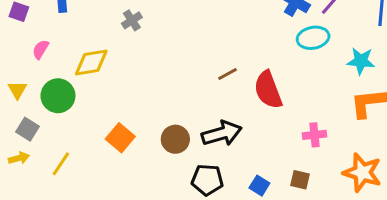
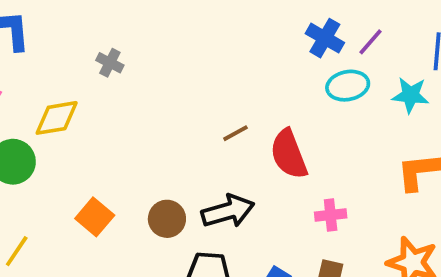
gray cross: (132, 20) -> (110, 63), turned -30
cyan star: (361, 61) -> (410, 95), moved
pink cross: (314, 135) -> (331, 215), moved

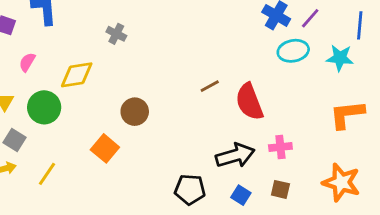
black arrow: (228, 211) -> (235, 156), moved
brown circle: (167, 219) -> (135, 112), moved

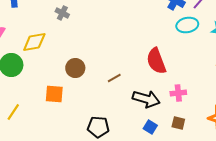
brown line: (210, 86) -> (114, 78), moved
orange square: (105, 148) -> (54, 94), turned -36
black arrow: (235, 156) -> (146, 99), turned 32
black pentagon: (190, 189) -> (98, 127), moved

